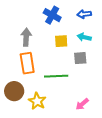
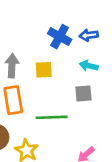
blue cross: (52, 15) -> (60, 37), moved
yellow square: (61, 41) -> (44, 70), moved

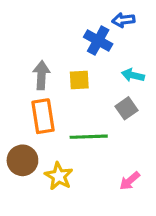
blue arrow: (89, 35) -> (123, 20), moved
gray square: (83, 94) -> (127, 108), turned -30

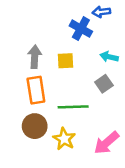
brown circle: (22, 160) -> (35, 126), moved
yellow star: (59, 176) -> (64, 139), moved
pink arrow: (130, 181) -> (107, 143), size x1.5

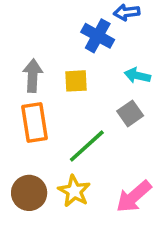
green line: (73, 107) -> (87, 146), turned -40
brown circle: (35, 126) -> (29, 193), moved

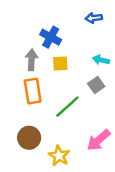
blue cross: (98, 36) -> (51, 37), moved
yellow star: (74, 191) -> (59, 156), moved

